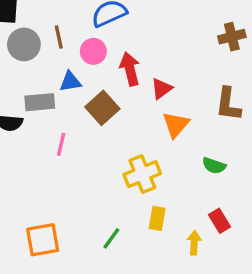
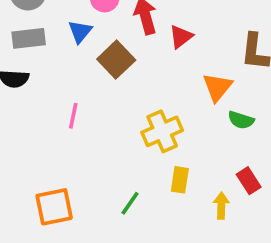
blue triangle: (70, 82) -> (80, 31), turned -40
gray rectangle: (40, 102) -> (29, 38), moved
orange triangle: (176, 125) -> (217, 87), moved
pink line: (61, 144) -> (73, 116), moved

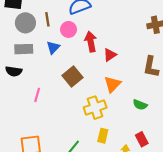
brown square: (116, 60) -> (72, 77), moved
orange triangle: (217, 87) -> (112, 84), moved
pink line: (73, 116) -> (37, 95), moved

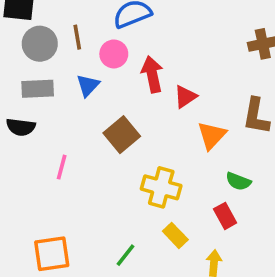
orange triangle: (112, 84) -> (212, 135), moved
yellow cross: (95, 108) -> (161, 187), turned 35
yellow rectangle: (103, 136) -> (175, 235), turned -56
red rectangle: (142, 139) -> (225, 216), moved

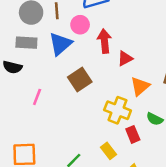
blue triangle: (88, 85) -> (60, 44), size x1.5
yellow cross: (161, 187) -> (118, 110), moved
red rectangle: (225, 216) -> (133, 134), moved

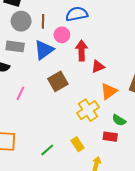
yellow cross: (118, 110) -> (88, 110), turned 30
red rectangle: (133, 134) -> (110, 137), moved, turned -64

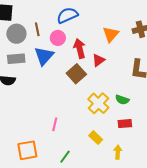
brown square: (58, 81) -> (76, 74), moved
orange triangle: (109, 91) -> (111, 34), moved
pink line: (20, 93) -> (55, 124), moved
green semicircle: (119, 120) -> (122, 100), moved
green line: (47, 150) -> (65, 157), moved

